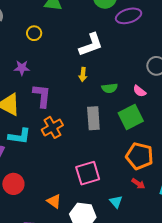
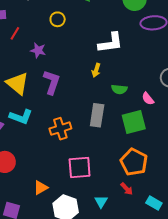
orange cross: (52, 127) -> (60, 129), moved
orange triangle: (54, 201) -> (41, 188), turned 42

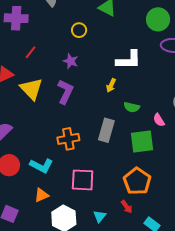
red line: (15, 33) -> (31, 52), moved
purple star: (38, 50) -> (71, 61), moved
cyan L-shape: (21, 117) -> (41, 166), moved

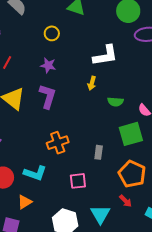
gray rectangle: (106, 130) -> (99, 152), moved, size x0.6
pink square: (83, 180) -> (78, 181), size x0.7
orange triangle: (41, 195) -> (25, 202), moved
cyan triangle: (100, 216) -> (100, 214), size x1.5

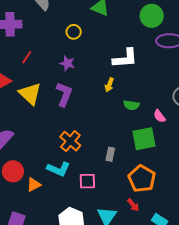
orange cross: (58, 143) -> (70, 141), turned -35
cyan L-shape: (35, 173) -> (58, 169), moved
orange triangle: (25, 202) -> (34, 185), moved

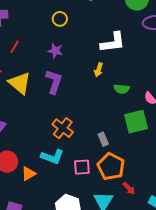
gray rectangle: (110, 154) -> (103, 139), turned -32
orange pentagon: (142, 179) -> (111, 166), moved

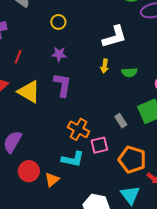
green semicircle: (122, 89) -> (129, 72), moved
gray rectangle: (103, 139) -> (121, 121), moved
pink square: (82, 167) -> (99, 145), moved

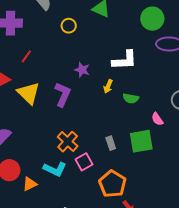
yellow circle: (58, 22) -> (69, 26), moved
purple star: (59, 54) -> (82, 70), moved
pink square: (99, 145) -> (84, 162), turned -30

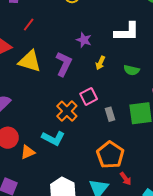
yellow arrow: (108, 86) -> (100, 63), moved
yellow triangle: (29, 93) -> (30, 61), turned -30
pink square: (84, 162) -> (89, 96), moved

